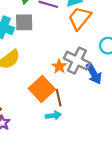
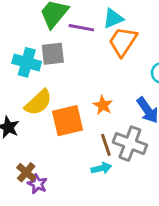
gray cross: (77, 61) -> (130, 144), moved
orange square: (42, 89) -> (67, 121), moved, turned 35

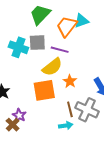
purple line: (81, 28) -> (60, 50), moved
orange trapezoid: (123, 42) -> (67, 26), moved
yellow semicircle: (38, 102) -> (52, 67), moved
purple star: (37, 184) -> (19, 115), moved

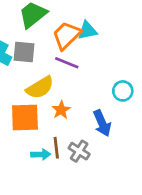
purple line: (60, 50) -> (67, 63), moved
gray cross: (87, 110) -> (79, 151), size x0.7
cyan arrow: (66, 126) -> (41, 154), moved

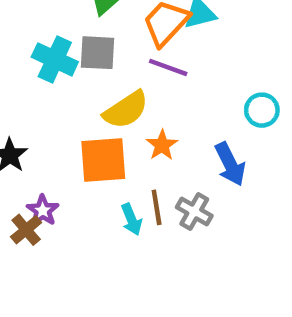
cyan arrow: (41, 154) -> (131, 219), turned 72

